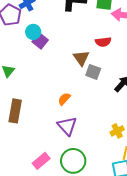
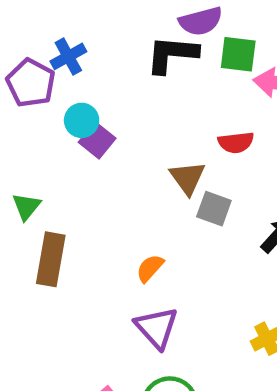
brown rectangle: (15, 111) -> (51, 259), moved

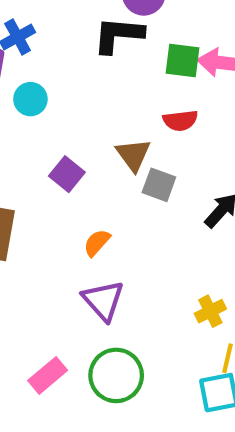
green square: (238, 54) -> (183, 61), moved
purple square: (97, 140) -> (67, 174), moved

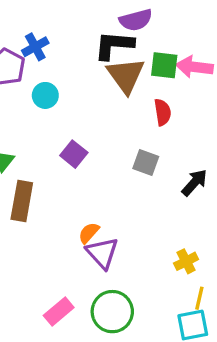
red semicircle: (180, 121) -> (163, 112), turned -92
brown triangle: (133, 155) -> (126, 75), moved, size x1.4
orange semicircle: (97, 243) -> (89, 233), moved

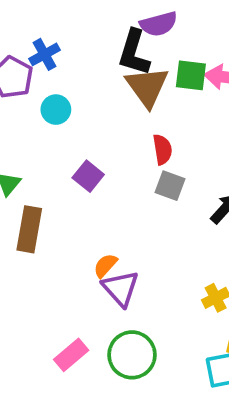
black L-shape: (114, 45) -> (134, 52), turned -78
red semicircle: (163, 112) -> (162, 149), moved

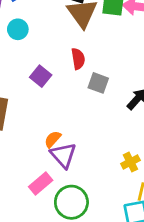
red semicircle: (162, 149) -> (78, 59), moved
pink rectangle: (71, 355) -> (41, 183), moved

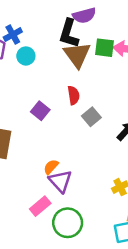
cyan circle: (18, 29) -> (26, 56), moved
gray square: (98, 83) -> (91, 117), turned 30

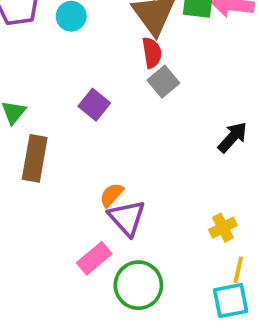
red semicircle: (74, 95) -> (152, 53), moved
gray square: (91, 117) -> (163, 82), moved

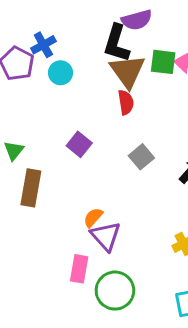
gray square: (163, 82) -> (141, 157), moved
pink rectangle: (94, 258) -> (79, 269), turned -40

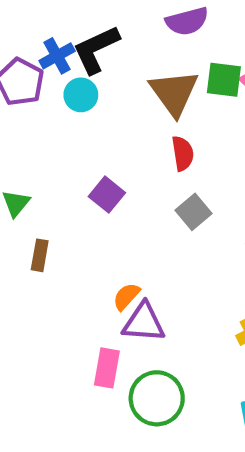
black L-shape: (117, 43) -> (96, 49), moved, turned 48
red semicircle: (126, 102) -> (183, 153), moved
brown rectangle: (31, 188) -> (40, 255), size x0.6
purple triangle: (106, 236) -> (144, 322), turned -44

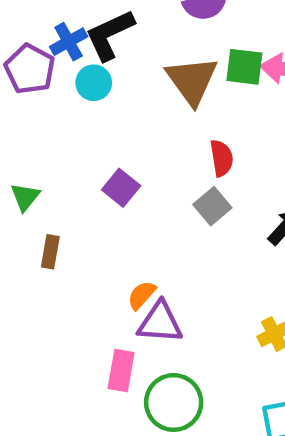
red semicircle: (183, 153) -> (222, 158), moved

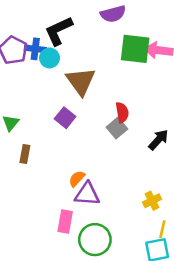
blue cross: (69, 42) -> (35, 49), moved, turned 36
green square: (244, 67) -> (135, 49), size x1.4
brown triangle: (192, 80) -> (81, 81), moved
red semicircle: (222, 158) -> (122, 112), moved

